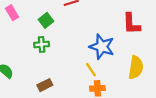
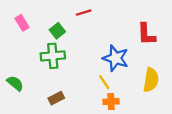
green cross: (42, 44) -> (53, 56), size x1.5

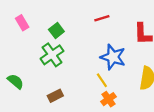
red line: (84, 13) -> (102, 18), moved
green cross: (53, 56) -> (52, 55), turned -30
orange cross: (111, 102) -> (108, 99), turned -32

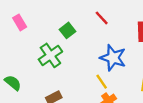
red line: (102, 18) -> (102, 18), turned 64
green square: (56, 30) -> (67, 30), moved

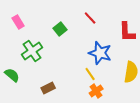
green cross: (50, 55) -> (32, 51), moved

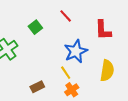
blue star: (100, 53) -> (76, 51), turned 30
brown rectangle: (48, 88) -> (37, 87), moved

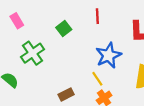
red line: (66, 16) -> (97, 16), turned 40

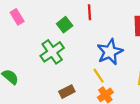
red line: (97, 16) -> (89, 12), moved
green cross: (33, 53) -> (52, 52), moved

